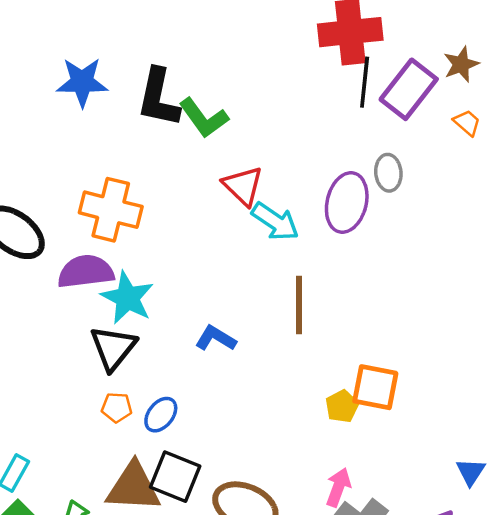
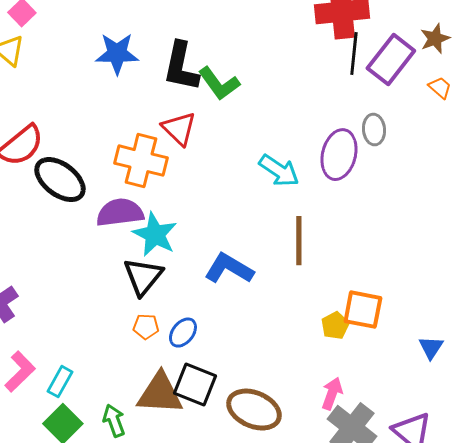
red triangle: (243, 186) -> (179, 129), moved
blue L-shape: (216, 338) -> (229, 269), size x1.4
blue triangle: (471, 472) -> (431, 348), moved

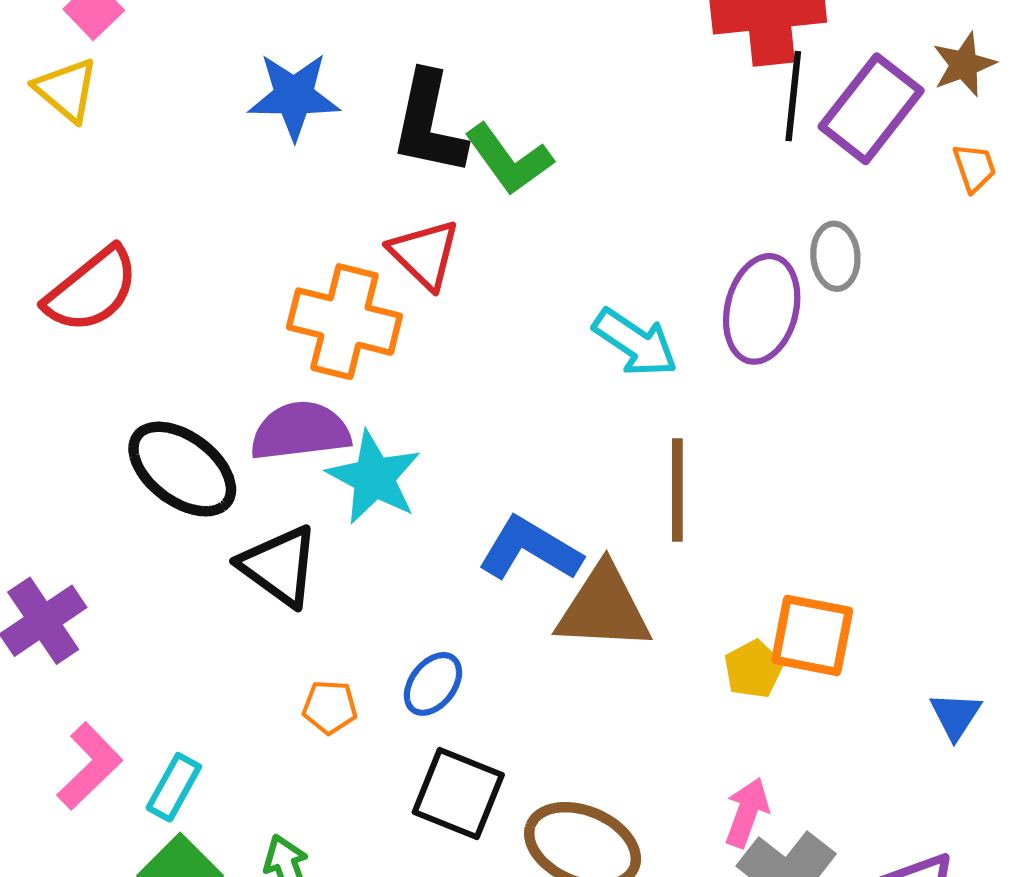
orange trapezoid: (440, 88) -> (974, 168), turned 30
black ellipse: (60, 180) -> (182, 469), moved
black triangle: (143, 277) -> (279, 566), moved, turned -33
orange pentagon: (146, 327) -> (330, 707), moved
brown triangle: (160, 394) -> (604, 608), moved

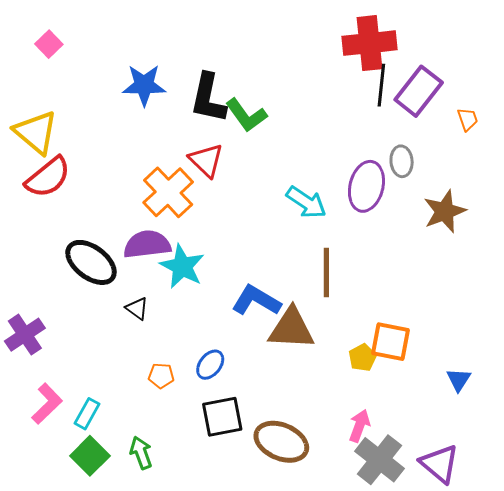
brown star: (964, 64) -> (445, 211), moved, size x1.4
yellow triangle: (66, 90) -> (36, 132), moved, size x1.4
orange cross: (344, 322) -> (168, 192), turned 33
black triangle: (279, 566) -> (137, 309), size x0.6
black square: (458, 794) -> (222, 417), turned -33

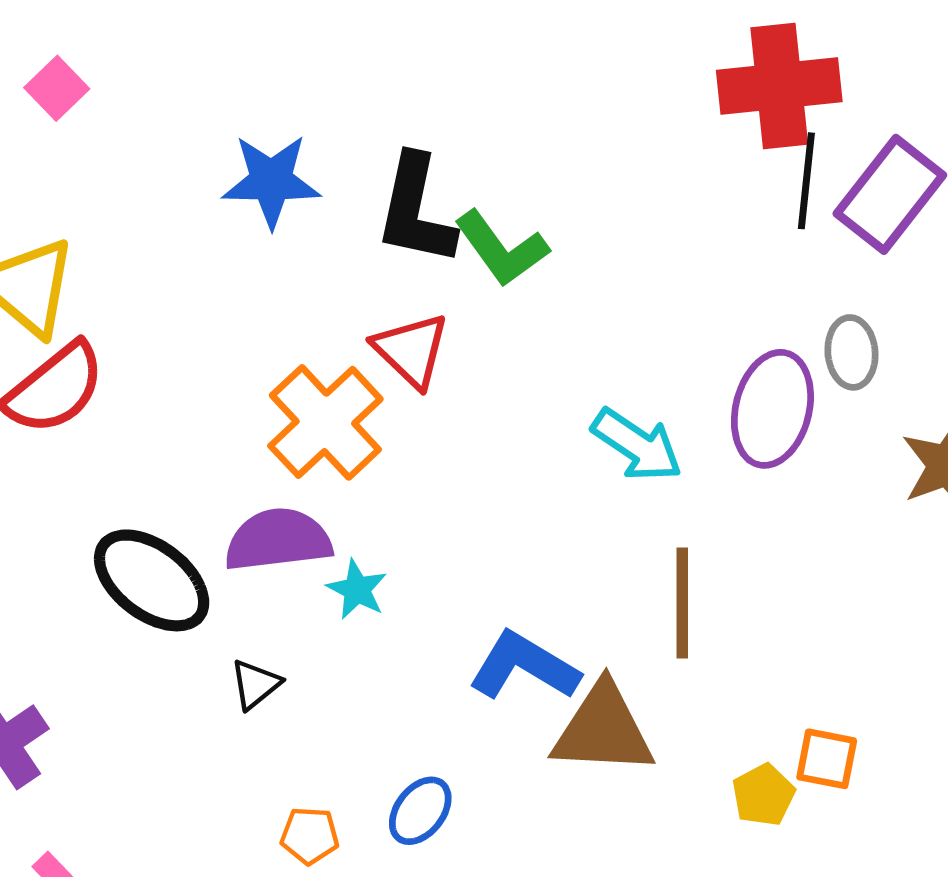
cyan star: (182, 266) -> (357, 590), size x0.6
black triangle: (137, 309) -> (255, 684), turned 45
orange square: (390, 342) -> (827, 759), size x0.7

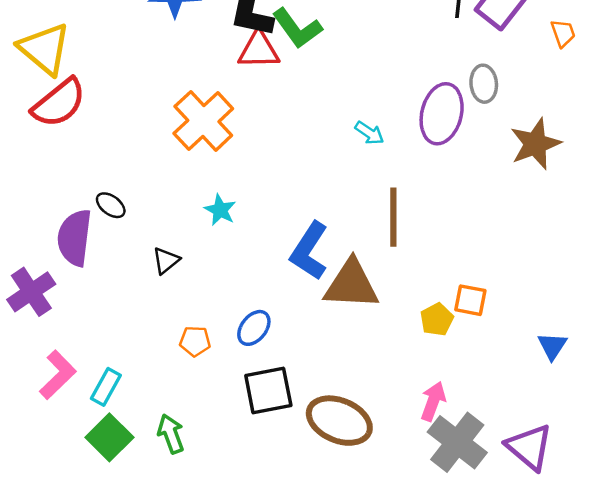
red triangle: (411, 350) -> (259, 50), moved, turned -45
cyan arrow: (637, 445) -> (369, 133), size x0.6
purple semicircle: (278, 540) -> (75, 238), moved, turned -76
black ellipse: (152, 580) -> (111, 205), size x0.5
blue L-shape: (524, 666) -> (309, 251), turned -88

